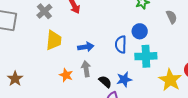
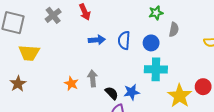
gray semicircle: (172, 17) -> (174, 30), moved, turned 32
yellow trapezoid: (54, 40) -> (29, 53), moved, turned 85
blue semicircle: (121, 44) -> (124, 40), moved
blue arrow: (86, 47) -> (97, 40), moved

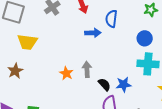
blue semicircle: (124, 40) -> (111, 19), moved

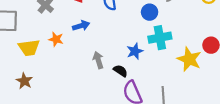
blue arrow: (93, 33) -> (81, 26), moved
orange star: (66, 73) -> (56, 39), moved
blue star: (124, 84) -> (135, 51), moved

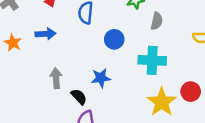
blue circle: (150, 12) -> (114, 39), moved
cyan cross: (160, 38) -> (152, 60), moved

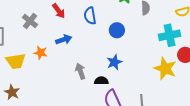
cyan cross: (152, 60) -> (170, 35), moved
black semicircle: (79, 97) -> (101, 81), turned -32

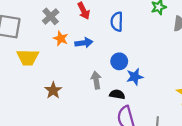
blue circle: (117, 30) -> (119, 61), moved
orange star: (41, 53) -> (61, 38), moved
brown star: (12, 92) -> (53, 90), moved

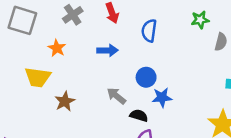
orange star: (61, 38) -> (57, 48), moved
yellow trapezoid: (28, 57) -> (38, 77), moved
gray arrow: (96, 80) -> (116, 96), turned -49

